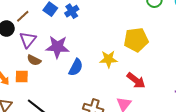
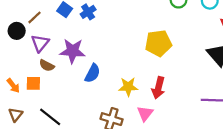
yellow star: (108, 59) -> (128, 87), moved
red arrow: (136, 81) -> (158, 88), turned 66

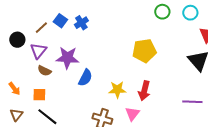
brown line: (34, 17) -> (41, 28), moved
orange square: (33, 83) -> (39, 95), moved

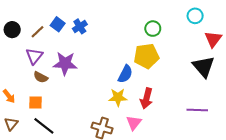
green circle: (162, 12) -> (153, 29), moved
black circle: (17, 40) -> (12, 30), moved
blue semicircle: (85, 78) -> (125, 74), moved

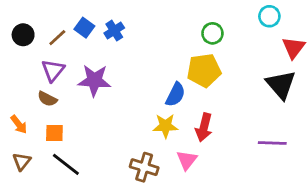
brown semicircle: (41, 77) -> (47, 99), moved

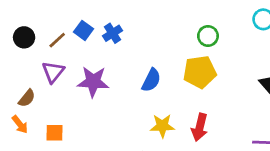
blue semicircle: (175, 95) -> (151, 80), moved
brown semicircle: (47, 99) -> (27, 98), moved, turned -78

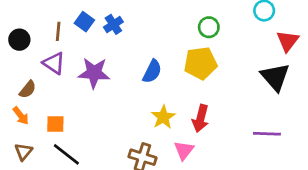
black circle: (24, 37) -> (19, 40), moved
brown line: (57, 40) -> (58, 31), turned -42
purple triangle: (53, 72) -> (54, 63), turned -35
yellow star: (162, 126) -> (163, 117), turned -30

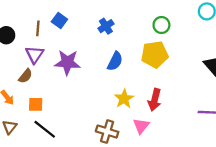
blue cross: (113, 24) -> (106, 26), moved
purple triangle: (54, 63) -> (35, 54), turned 30
brown semicircle: (28, 89) -> (25, 76), moved

